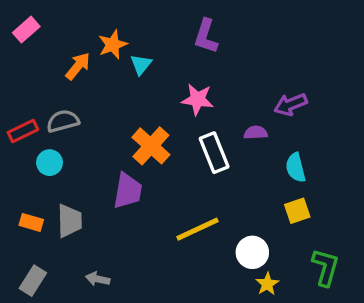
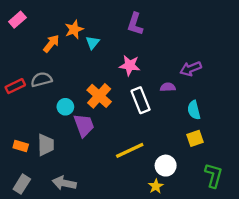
cyan circle: (50, 163) -> (65, 107), moved
purple trapezoid: (128, 191) -> (84, 125), turned -30
gray arrow: (98, 279) -> (64, 183), size x1.5
yellow star: (267, 284) -> (156, 186), moved

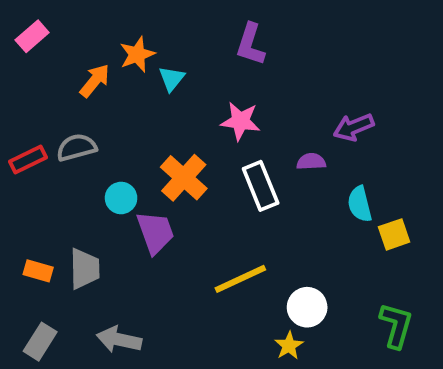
yellow square: (195, 138) -> (394, 234), moved

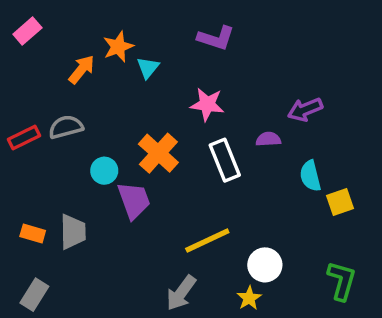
purple L-shape: (250, 44) -> (216, 38), turned -90
gray arrow: (119, 340) -> (181, 293), moved, turned -66

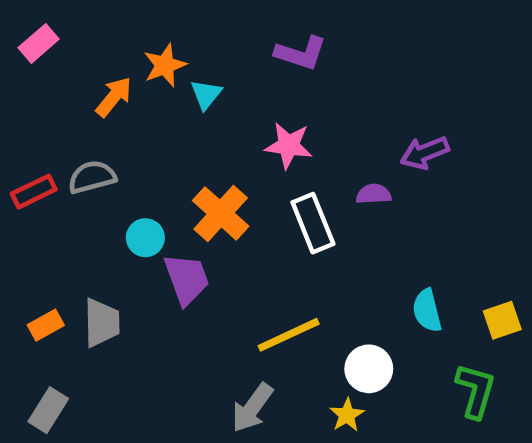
cyan semicircle: (310, 176) -> (427, 311), moved
yellow square: (340, 202) -> (502, 320), moved
orange rectangle: (33, 233) -> (46, 325), turned -45

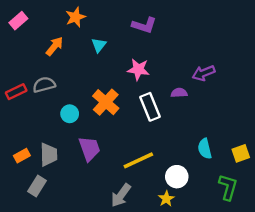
orange star: (165, 65) -> (75, 17), moved
purple trapezoid: (187, 279) -> (89, 149), moved
gray rectangle: (48, 410) -> (37, 186), moved

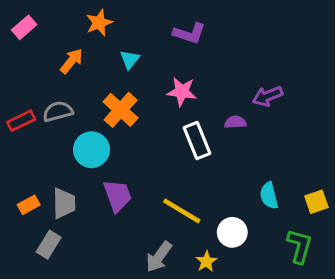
orange cross: (106, 102) -> (121, 110), moved
cyan circle: (70, 114) -> (91, 150), size x1.5
yellow line: (138, 160) -> (182, 211), turned 56
yellow star: (166, 199) -> (206, 261), moved

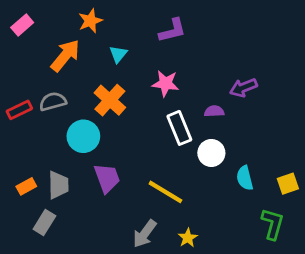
purple L-shape: (189, 33) -> (172, 31), turned -32
orange arrow: (72, 61) -> (65, 56), size x1.4
white circle: (232, 232) -> (211, 153), moved

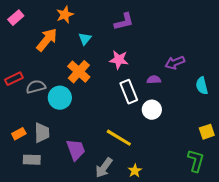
gray semicircle: (53, 101) -> (36, 87), moved
purple trapezoid: (107, 178) -> (76, 150), moved
cyan semicircle: (245, 178) -> (202, 86), moved
gray rectangle: (44, 223) -> (32, 160), turned 60

